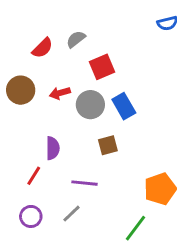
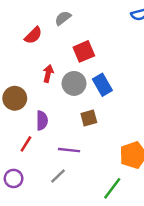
gray semicircle: (76, 39) -> (63, 18), moved
brown circle: (21, 90) -> (15, 98), moved
red arrow: (60, 93) -> (48, 74), turned 119
purple circle: (31, 216) -> (14, 178), moved

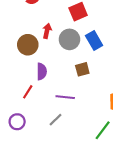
brown circle: (15, 98) -> (28, 45), moved

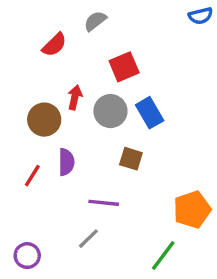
brown square: (82, 69) -> (131, 159), turned 32
red line: (28, 92) -> (32, 176), moved
purple circle: (17, 122) -> (27, 256), moved

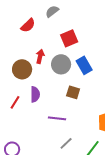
gray line: (88, 239) -> (66, 143), moved

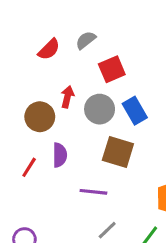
gray semicircle: (52, 11) -> (86, 40), moved
brown square: (73, 92) -> (118, 152), size x1.5

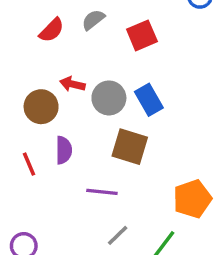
red square: (112, 69) -> (142, 35), moved
red arrow: (67, 97) -> (72, 84), turned -90
red line: (29, 167) -> (29, 164), turned -55

